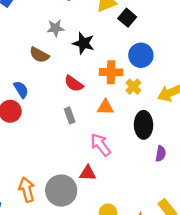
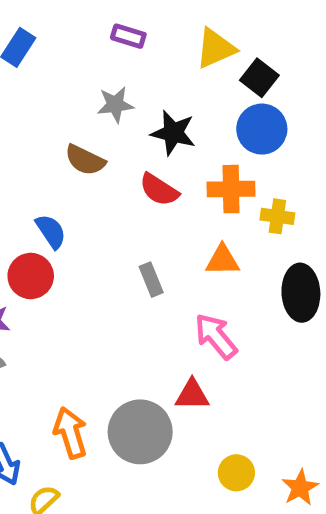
blue circle: (141, 55) -> (262, 129), moved
red semicircle: (74, 84) -> (159, 190), moved
yellow cross: (133, 87) -> (277, 216), turned -35

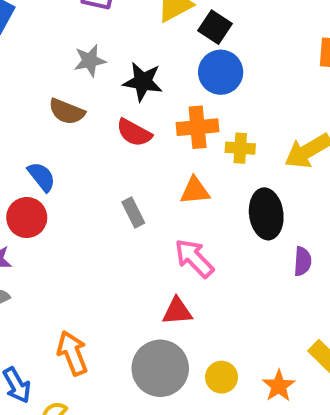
gray circle: (140, 432) -> (160, 368), moved

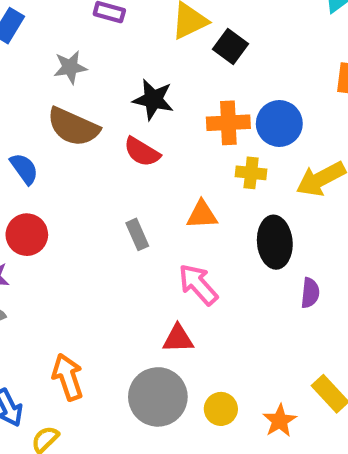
gray star: (90, 61) -> (70, 67), moved
blue circle: (221, 72) -> (279, 123), moved
brown semicircle: (67, 112) -> (73, 127), size x1.4
orange cross: (198, 127) -> (228, 123), moved
blue semicircle: (41, 177) -> (24, 169), moved

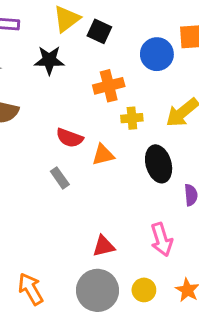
black star: (153, 99) -> (49, 60), moved
blue circle: (279, 123) -> (157, 54), moved
red semicircle: (142, 152) -> (70, 138), moved
pink arrow: (198, 285) -> (162, 239), moved, turned -144

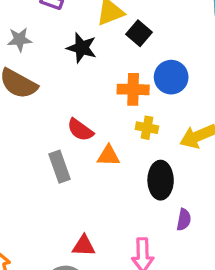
blue circle: (157, 54) -> (171, 77), moved
gray rectangle: (60, 178) -> (60, 167), size x1.4

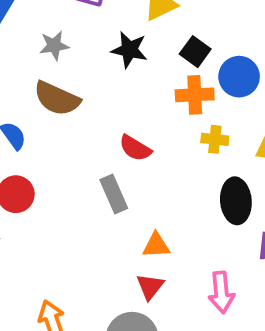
black square: (139, 33) -> (195, 52), moved
orange triangle: (108, 156) -> (156, 245), moved
red triangle: (84, 246) -> (150, 287), turned -50

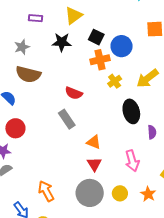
yellow cross: (215, 139) -> (115, 81), turned -32
orange triangle: (156, 245) -> (94, 142), turned 35

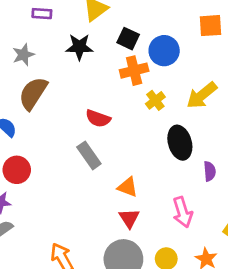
brown semicircle: (28, 74) -> (33, 93), turned 110

